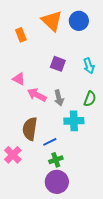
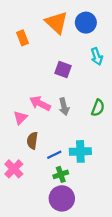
cyan arrow: (89, 66) -> (97, 56), moved
pink triangle: (19, 79) -> (20, 118), moved, turned 48
cyan cross: (74, 121) -> (80, 151), moved
brown semicircle: (30, 129) -> (32, 141), size x0.7

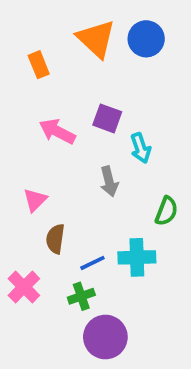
cyan arrow: (97, 56) -> (141, 148), moved
pink arrow: (40, 103) -> (57, 131), moved
green semicircle: (98, 108) -> (167, 211), moved
green cross: (61, 174) -> (81, 296), moved

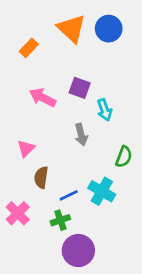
orange rectangle: (39, 65) -> (29, 48), turned 66
cyan cross: (137, 257) -> (102, 191), turned 32

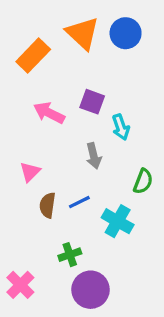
orange rectangle: (29, 48) -> (33, 56), size x1.5
blue line: (69, 195) -> (79, 202), moved
pink cross: (18, 213) -> (20, 285), moved

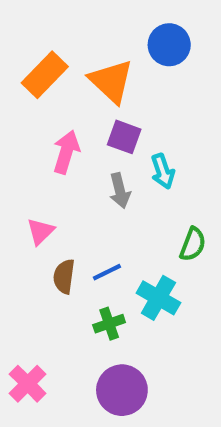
orange triangle: (83, 33) -> (111, 81), moved
pink arrow: (49, 113) -> (66, 152), turned 80
gray arrow: (94, 156) -> (120, 191), moved
green cross: (70, 255) -> (109, 324), moved

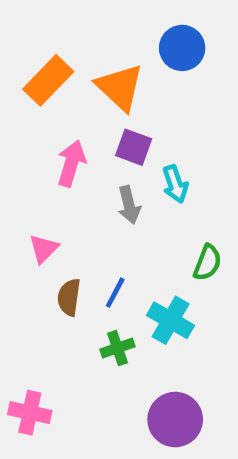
blue line: (107, 272) -> (115, 293), turned -36
pink cross: (28, 384) -> (30, 413), turned -33
purple circle: (122, 390) -> (175, 420), moved

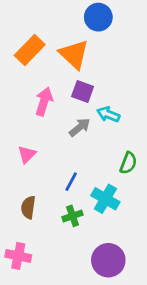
blue circle: (182, 48) -> (98, 17), moved
cyan arrow: (175, 184) -> (108, 114), turned 130
gray arrow: (129, 205) -> (80, 127), turned -115
brown semicircle: (69, 297) -> (28, 207), moved

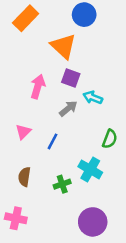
orange rectangle: (30, 50) -> (26, 18), moved
blue line: (71, 182) -> (52, 141), moved

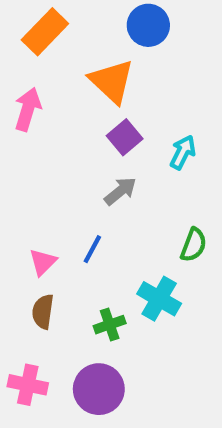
purple square: (71, 78) -> (125, 137), turned 30
pink arrow: (38, 87) -> (28, 109), moved
cyan arrow: (93, 98) -> (183, 152), moved, turned 96
pink triangle: (23, 132) -> (43, 262), moved
purple circle: (93, 222) -> (99, 389), moved

